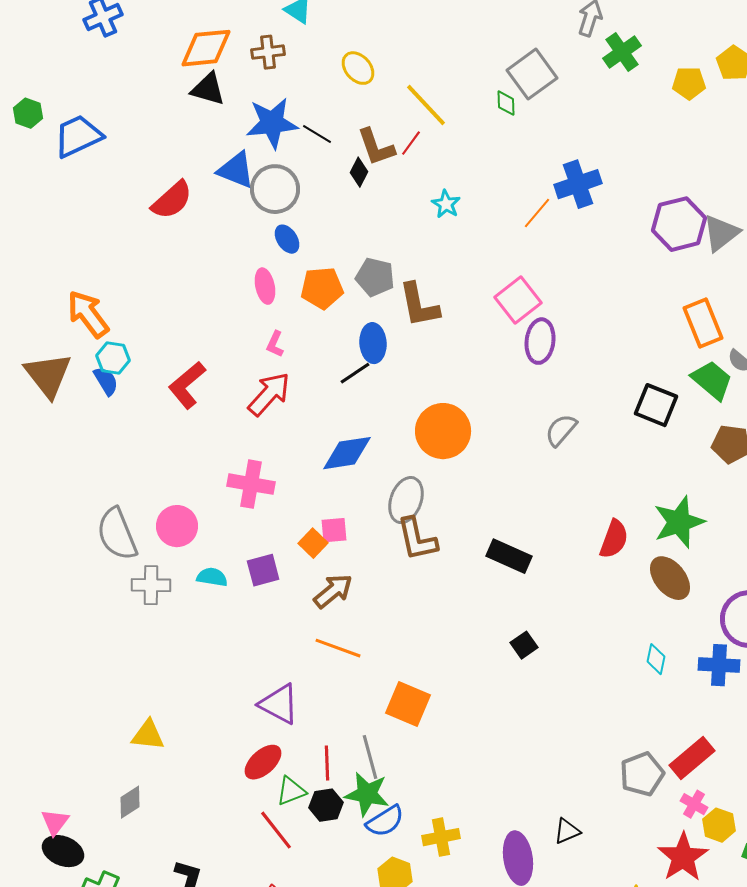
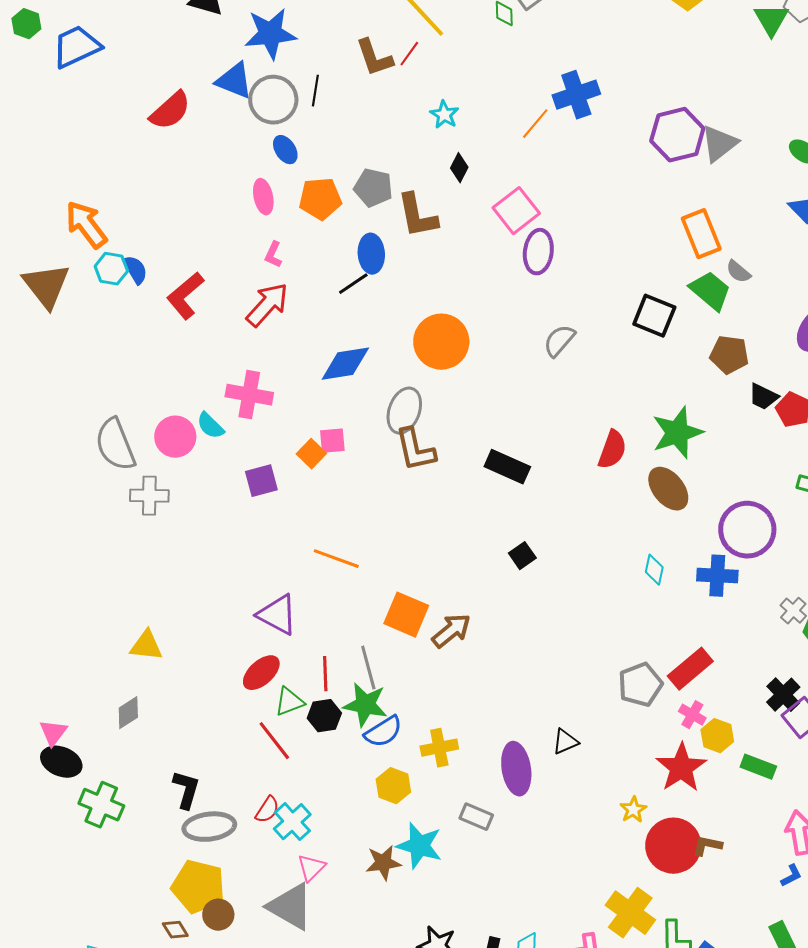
black line: (317, 134) -> (315, 91), moved, turned 68
black diamond: (359, 172) -> (459, 168), moved
blue semicircle: (106, 381) -> (135, 270), moved
cyan semicircle: (212, 577) -> (210, 426), moved, turned -144
brown arrow: (333, 591) -> (451, 631), moved

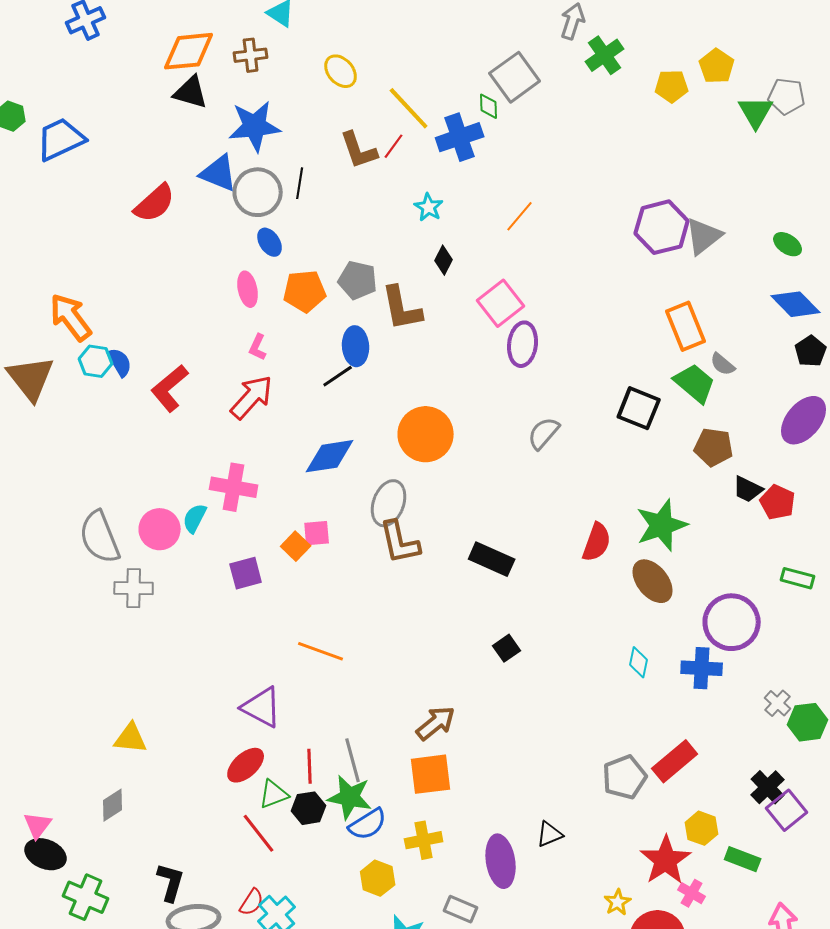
blue cross: (576, 95) -> (460, 137), moved
cyan semicircle: (210, 426) -> (195, 518), turned 72
orange square: (406, 615) -> (431, 774), moved, turned -30
pink cross: (692, 715) -> (692, 893), moved

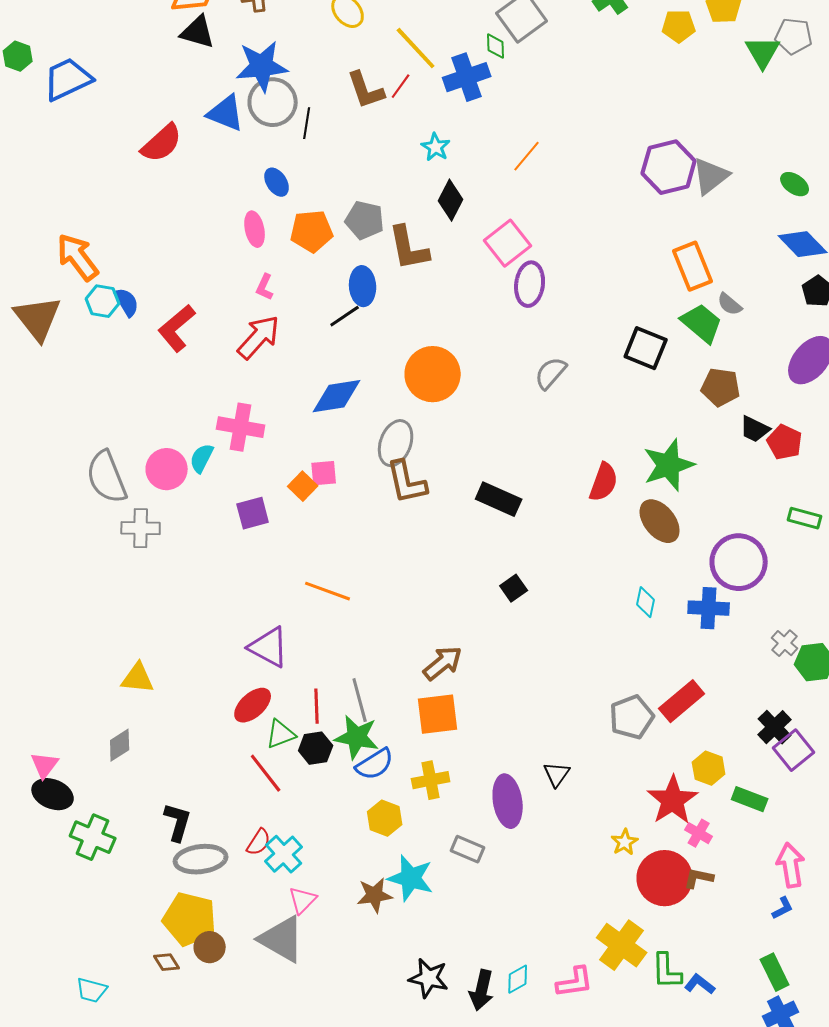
gray circle: (258, 192) -> (273, 102), moved
black diamond: (444, 260) -> (451, 200), size x1.4
black triangle: (550, 834) -> (557, 774), turned -32

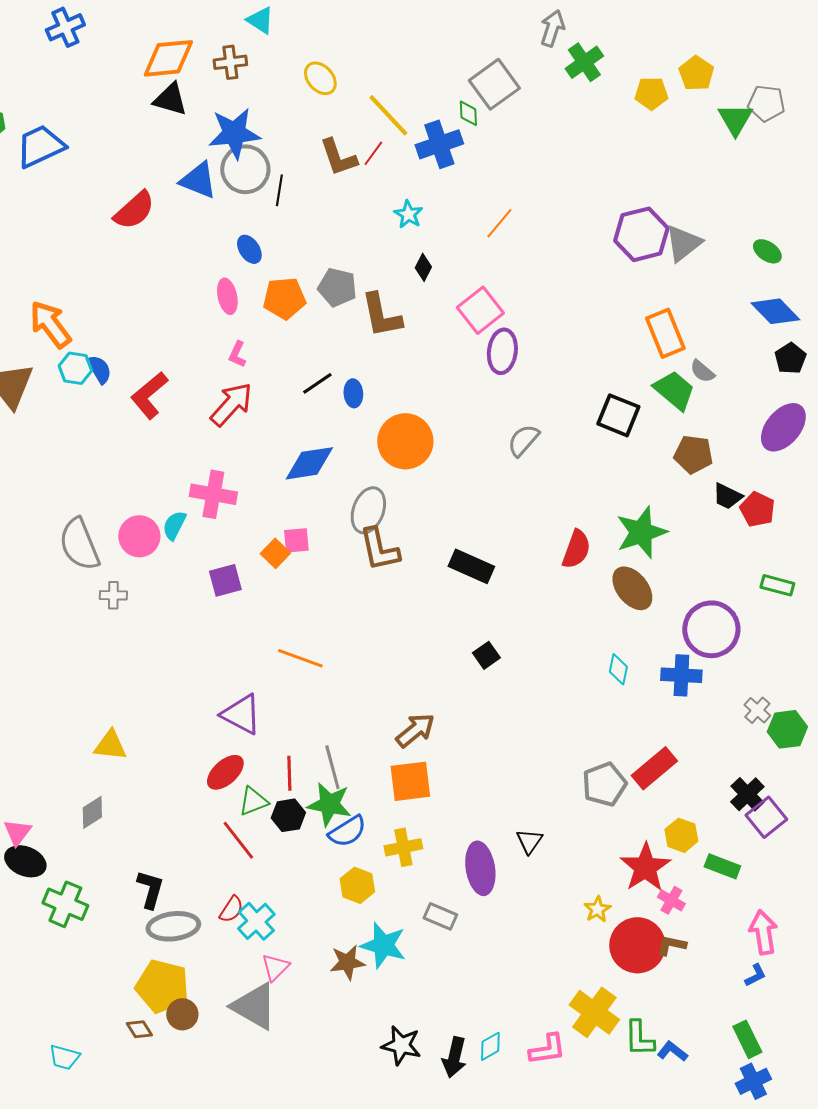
black diamond: (451, 200) -> (423, 267), size x0.7
blue ellipse: (363, 286) -> (353, 393), moved, size x0.7
gray cross: (141, 528) -> (113, 595), size x0.7

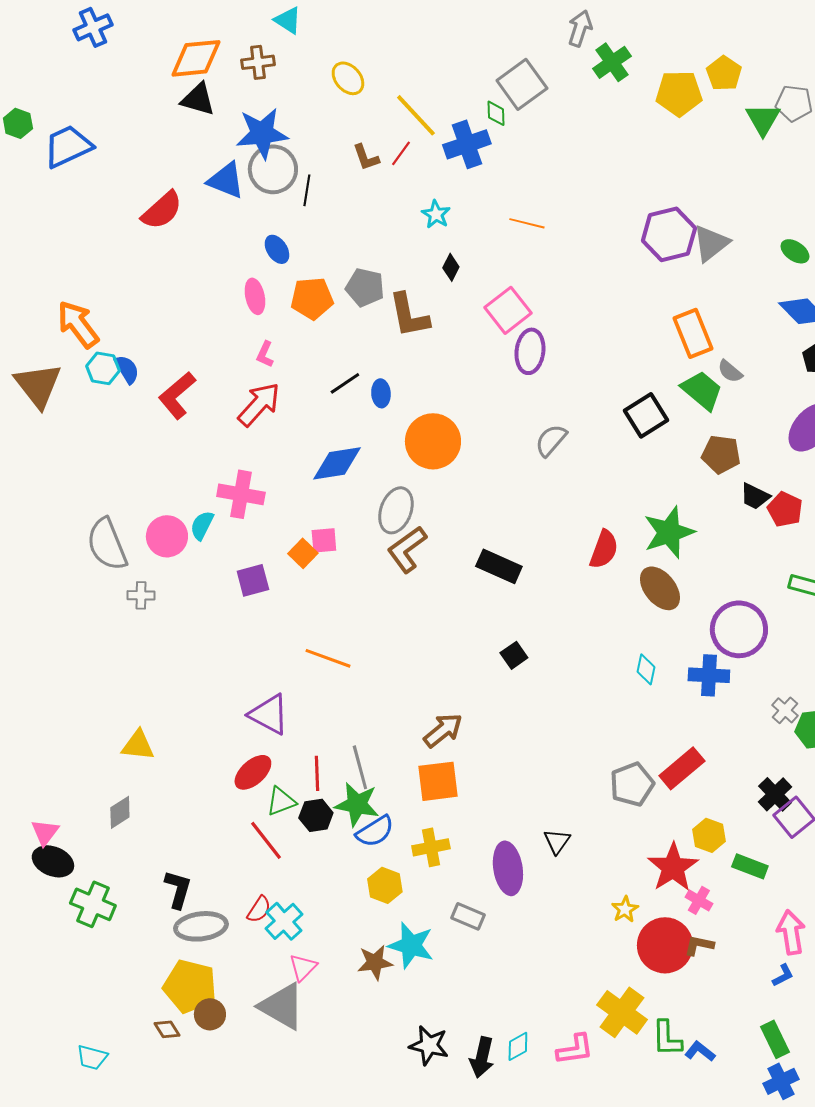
yellow pentagon: (651, 93) -> (679, 93), size x1.4
brown L-shape: (338, 157) -> (366, 157), size x0.7
orange line: (499, 223) -> (527, 223), turned 64
black square: (618, 415) -> (646, 415), turned 36
brown L-shape: (379, 549) -> (407, 549), turned 66

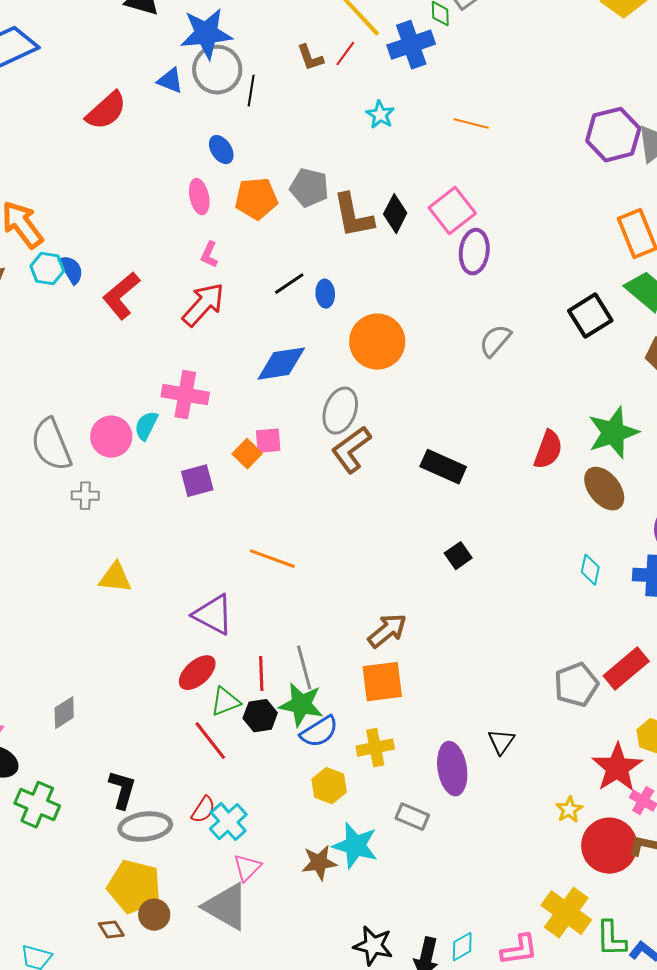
blue triangle: (226, 180) -> (170, 81), size x0.7
black diamond: (451, 267) -> (395, 214), moved, size x1.4
yellow triangle: (138, 745) -> (115, 578), moved

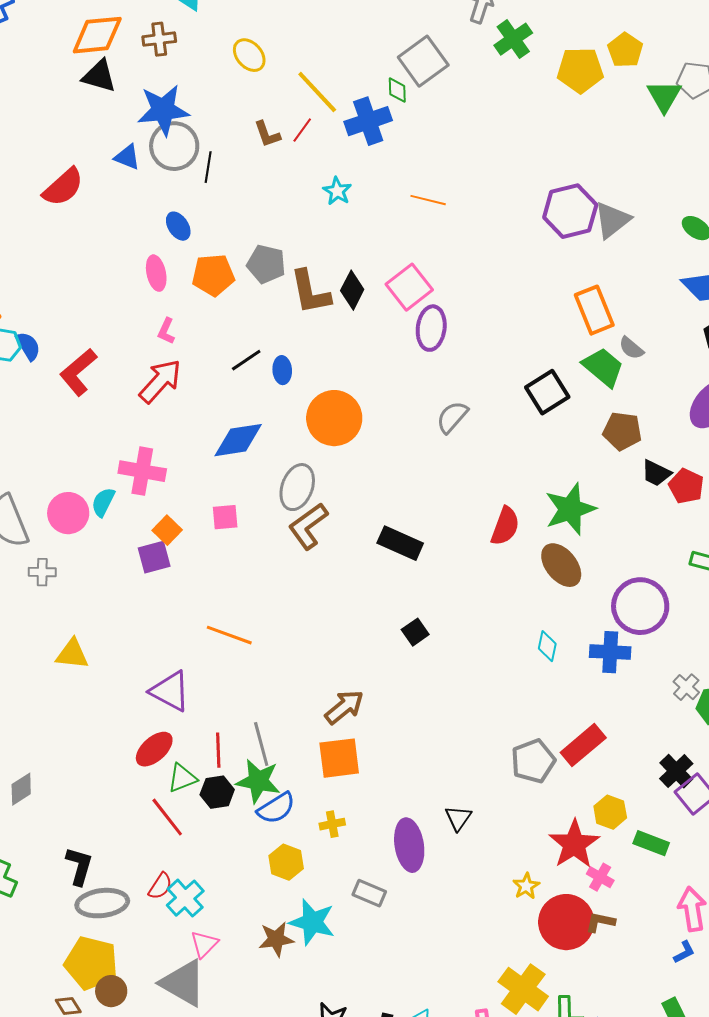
orange square: (247, 454) -> (167, 530), moved
yellow cross: (375, 748) -> (332, 824), size x0.7

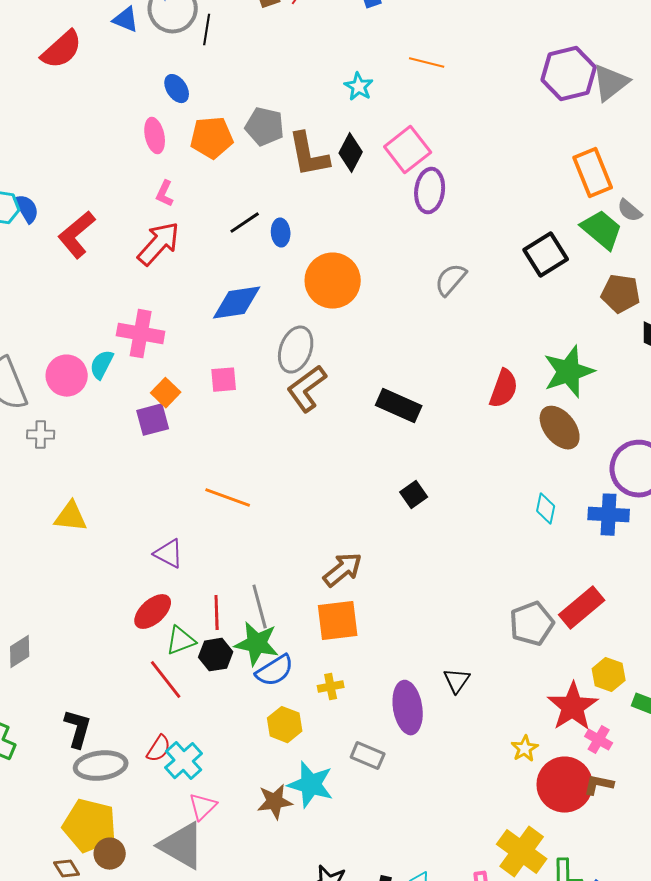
cyan star: (337, 191) -> (359, 87), moved
purple triangle: (170, 691) -> (169, 554), size x0.7

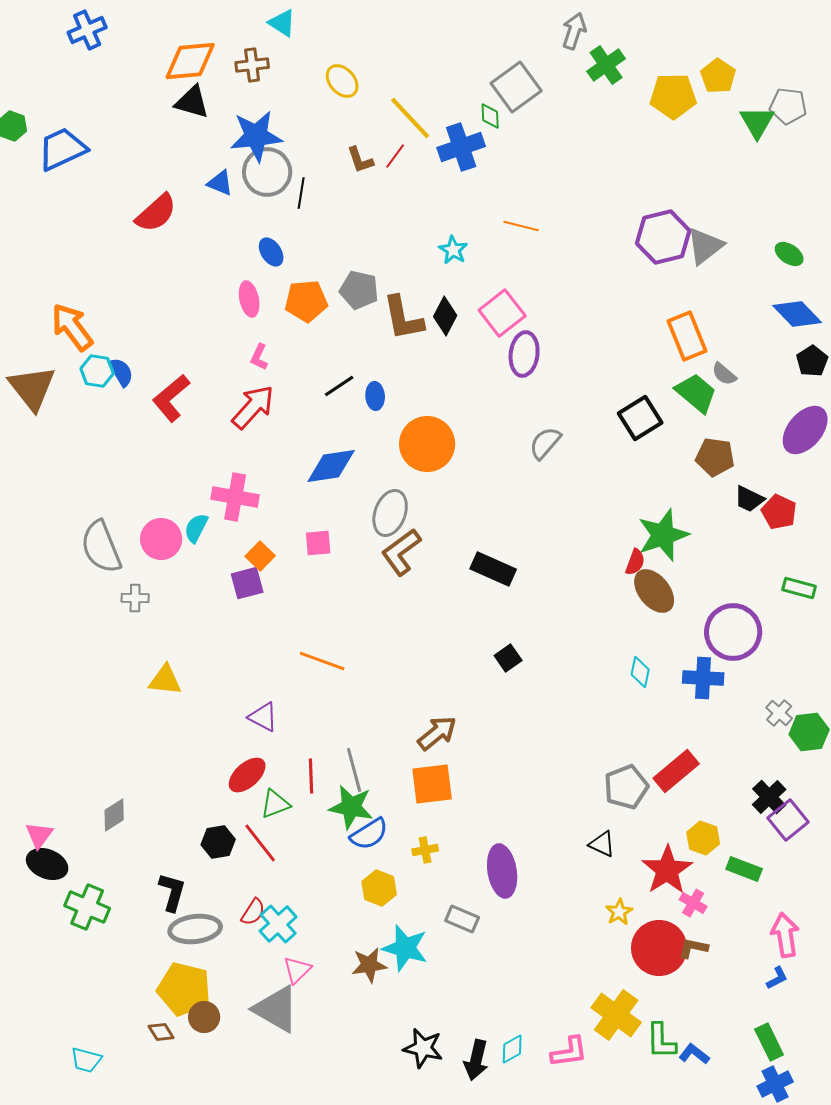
red semicircle: (504, 389) -> (635, 562), moved, size x0.7
black hexagon: (216, 655) -> (218, 842), moved
black triangle: (457, 681) -> (602, 844), moved, turned -40

